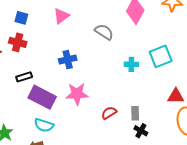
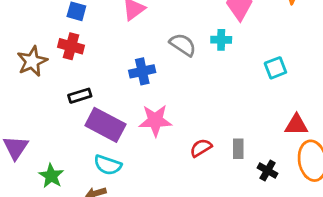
gray semicircle: (104, 32) -> (183, 45), moved
cyan square: (161, 56) -> (275, 68), size x0.7
cyan cross: (131, 64) -> (221, 40), moved
black cross: (141, 131) -> (268, 171), moved

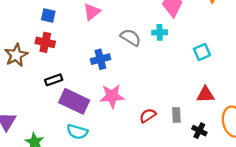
red triangle: (296, 125) -> (205, 95), moved

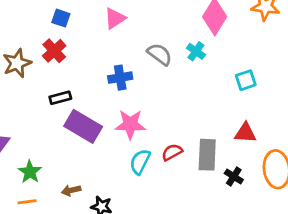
cyan cross: (160, 32) -> (196, 51), turned 32
red cross: (45, 42) -> (54, 51), turned 30
gray rectangle: (176, 115) -> (207, 155), size x1.6
cyan semicircle: (77, 132) -> (140, 162), moved, turned 95

